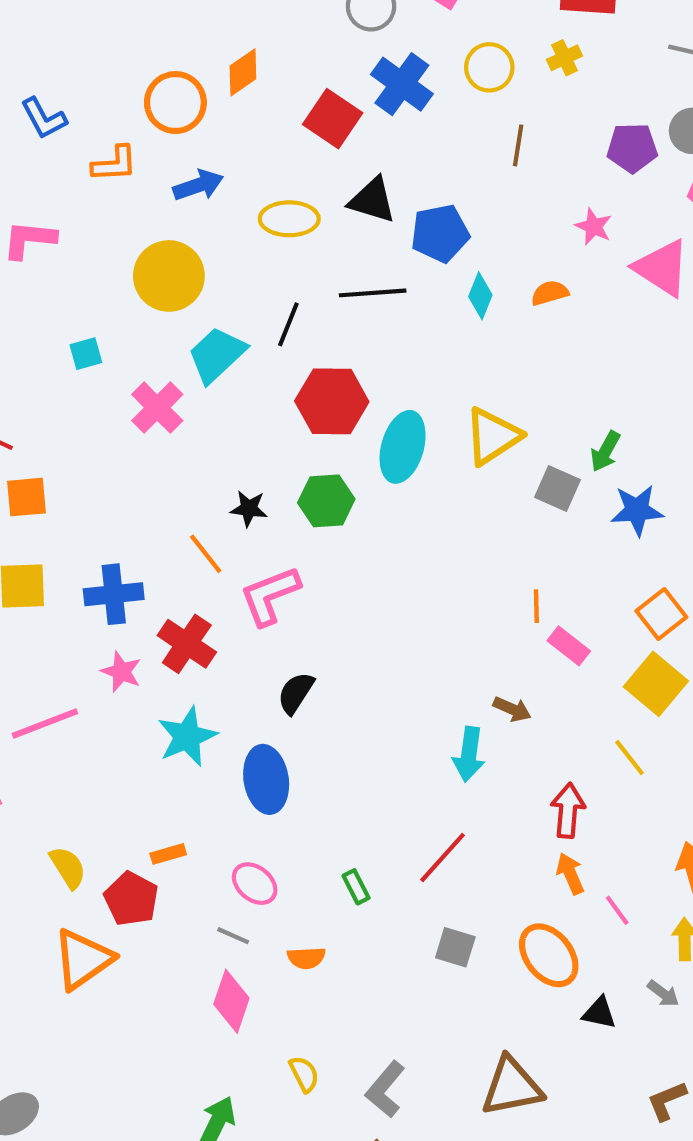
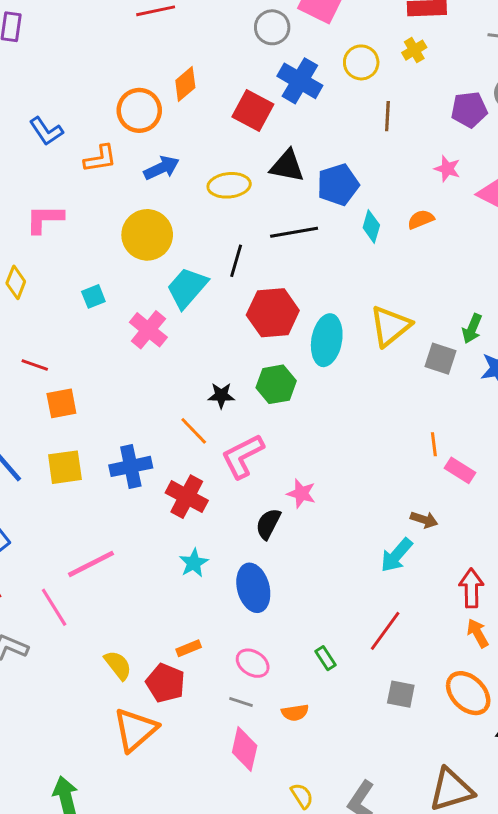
pink star: (121, 672) -> (301, 493), moved
cyan star: (187, 737) -> (194, 563), size x0.7
cyan arrow: (469, 754) -> (396, 555), turned 39

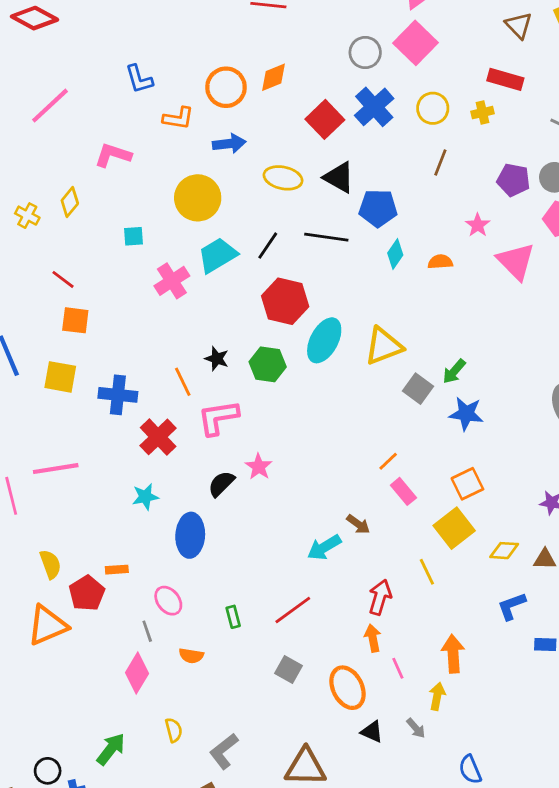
orange line: (434, 444) -> (388, 461), turned 35
gray line: (241, 702) -> (147, 631), turned 35

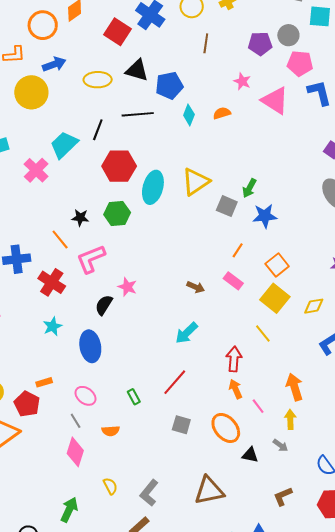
yellow circle: (198, 198) -> (31, 92), moved
orange line: (388, 461) -> (238, 250), moved
brown arrow: (358, 524) -> (196, 287), moved

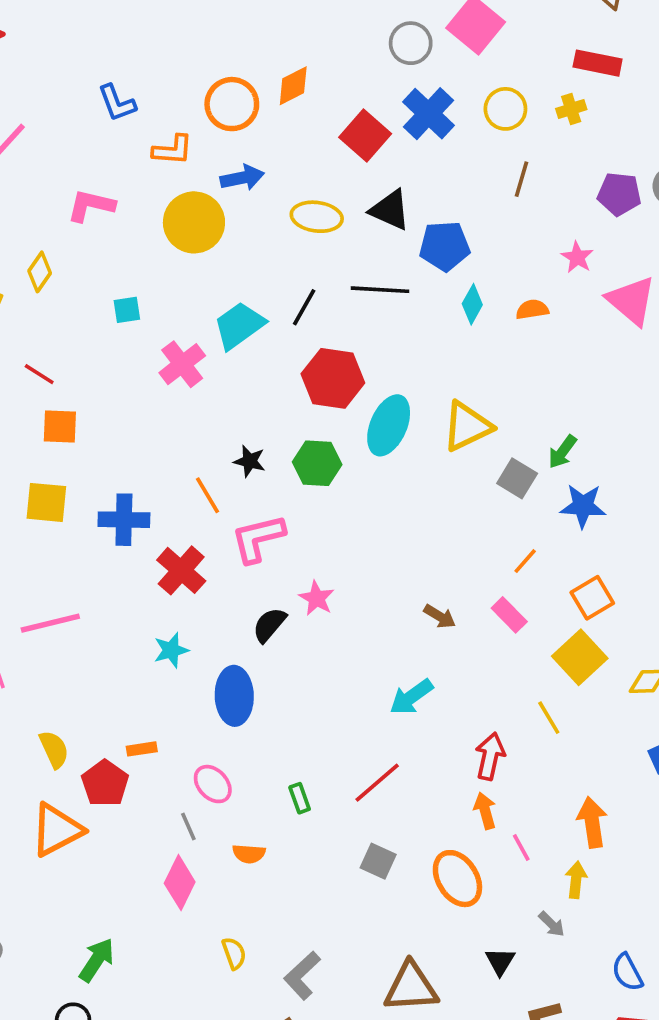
black triangle: (250, 455) -> (500, 961), moved, turned 42
green arrow: (69, 510) -> (97, 960), moved

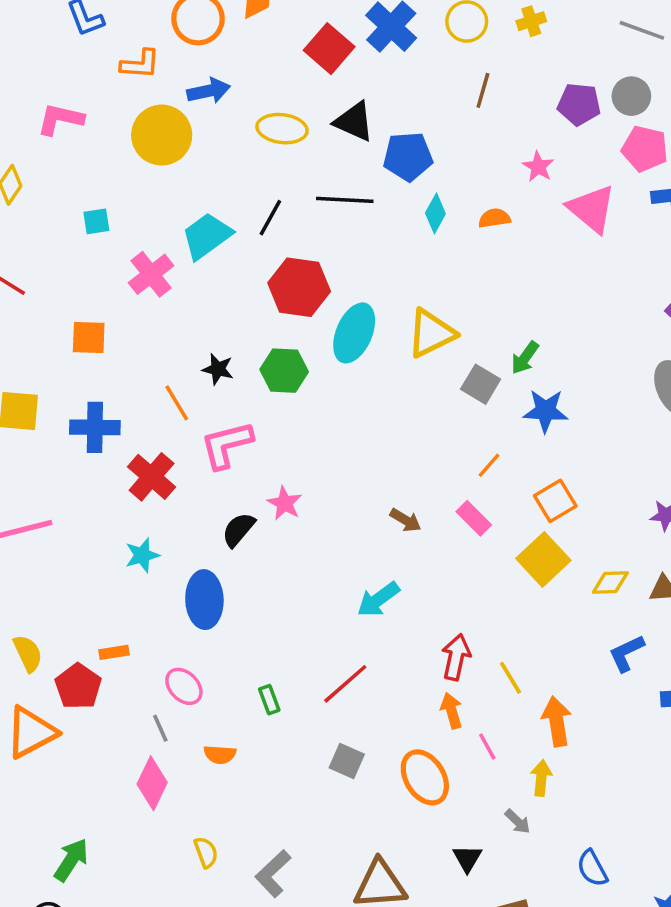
orange square: (60, 426) -> (89, 337), moved
yellow line: (549, 718) -> (510, 678), moved

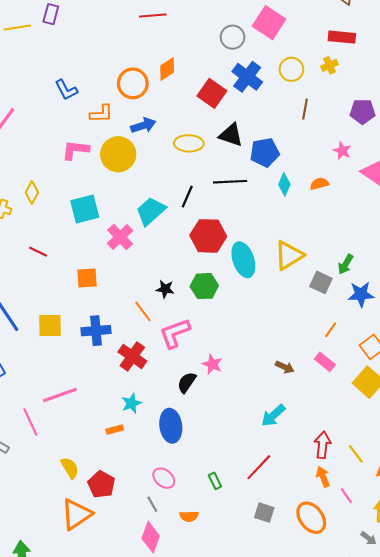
pink L-shape: (60, 119) -> (75, 150), moved
cyan square: (96, 221) -> (85, 209), size x1.8
cyan ellipse: (354, 333) -> (243, 260), turned -36
orange rectangle: (114, 652) -> (115, 430), moved

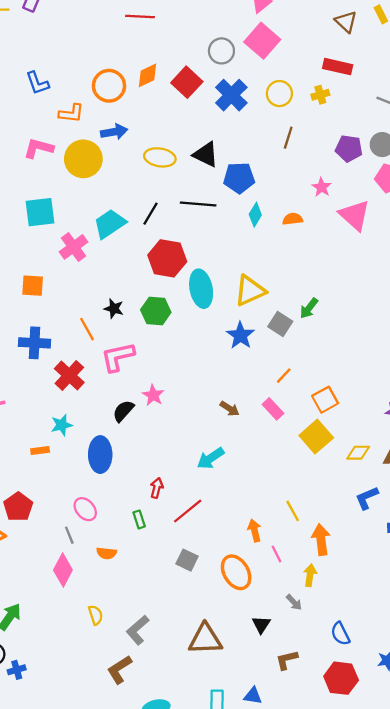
red square: (212, 93) -> (187, 82), moved
blue star: (361, 294) -> (240, 335), moved, turned 30
red arrow: (323, 445) -> (157, 488), moved, size x0.7

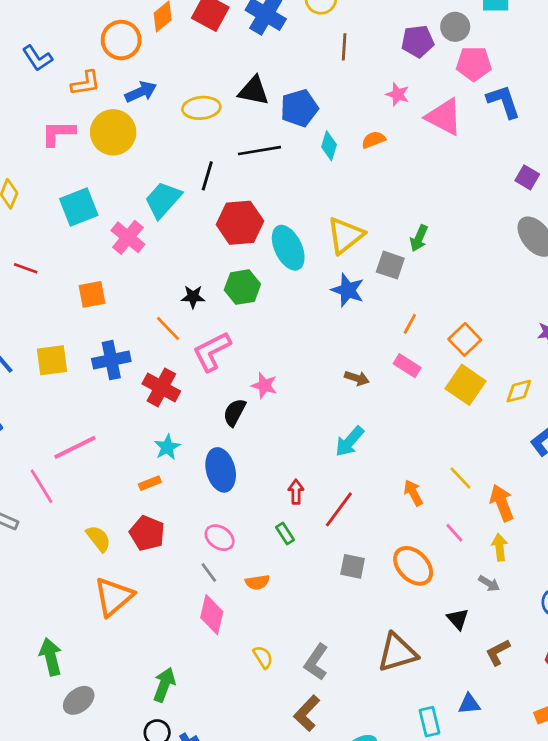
red pentagon: (18, 507) -> (147, 533), moved
orange arrow: (254, 531) -> (413, 493), moved

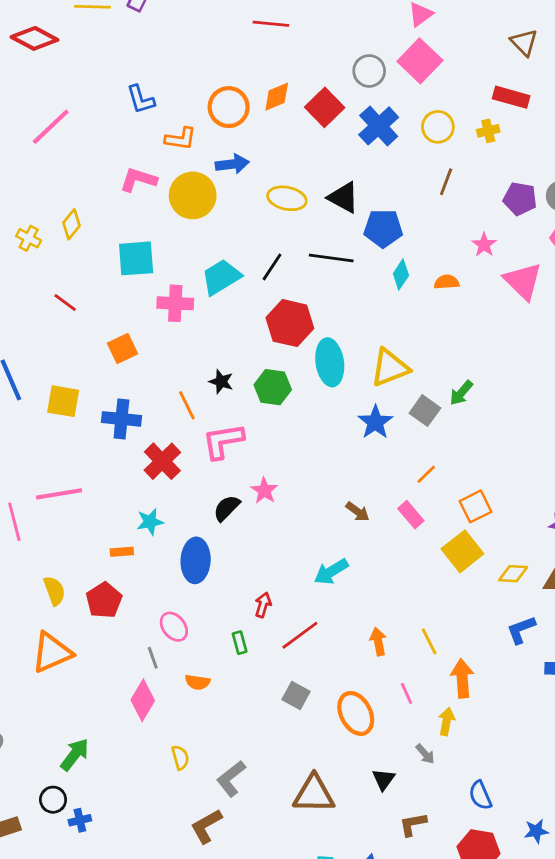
pink cross: (128, 237) -> (175, 303), turned 36
orange square: (92, 294) -> (123, 348), turned -32

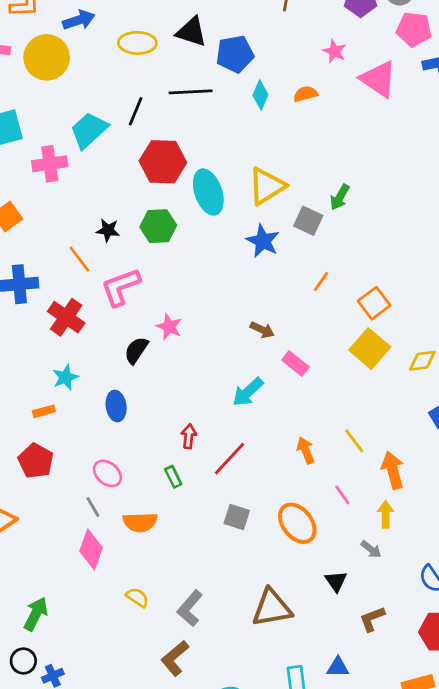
pink rectangle: (411, 515) -> (295, 364), moved
blue ellipse: (196, 560) -> (116, 406), size x0.7
orange semicircle: (197, 682) -> (140, 522), size x1.4
yellow semicircle: (180, 758) -> (137, 597), turned -30

